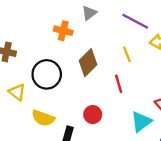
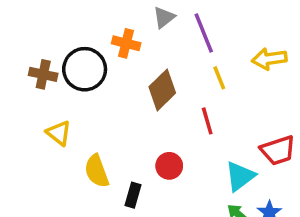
purple line: (135, 21) -> (204, 33), moved, turned 40
black circle: (47, 74) -> (85, 69), moved
yellow semicircle: (43, 118) -> (97, 171), turned 50

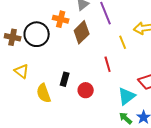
yellow line: (219, 78) -> (123, 42), moved
brown diamond: (162, 90) -> (82, 32), moved
black rectangle: (133, 195) -> (65, 79), moved

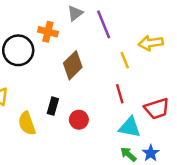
brown diamond: (82, 32) -> (73, 65), moved
red line: (108, 64) -> (120, 94), moved
cyan triangle: (127, 96) -> (130, 127), turned 48

